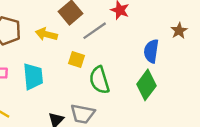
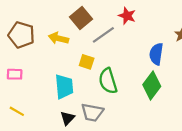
cyan trapezoid: (33, 76) -> (64, 87), moved

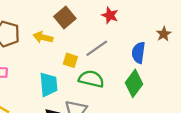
gray line: (103, 35) -> (97, 48), moved
green semicircle: (108, 81) -> (91, 79), turned 120

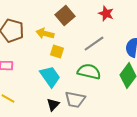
yellow square: (70, 60) -> (57, 52), moved
cyan trapezoid: (48, 84) -> (50, 77), turned -30

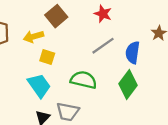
yellow arrow: (45, 34) -> (33, 37), turned -30
gray line: (94, 44) -> (103, 46), moved

